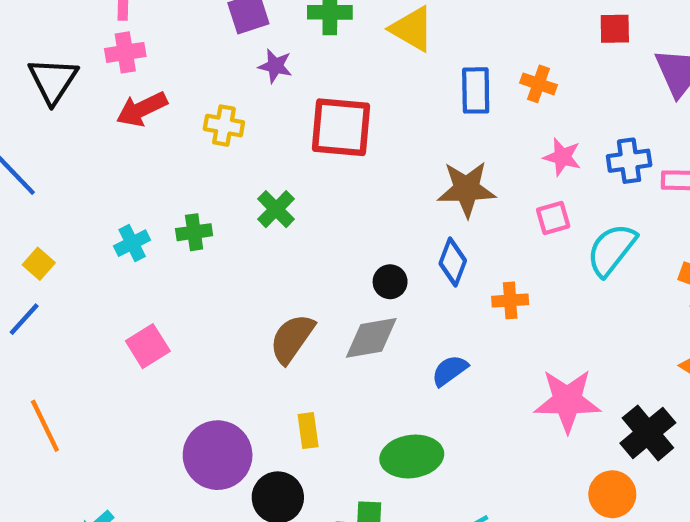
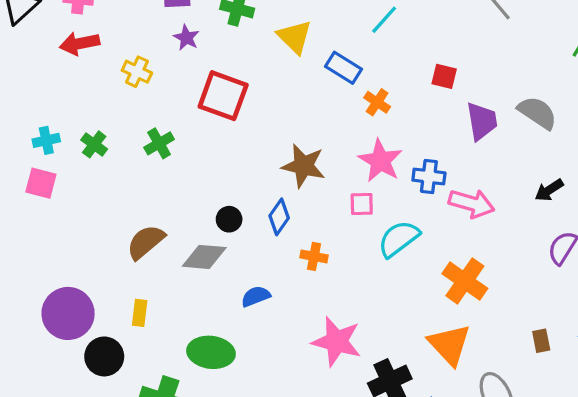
blue rectangle: (476, 90) -> (343, 68), moved, turned -72
pink star: (562, 157) -> (380, 161), size x1.5
green cross: (194, 232) -> (94, 144), turned 30
pink square: (148, 346) -> (41, 183), moved, turned 32

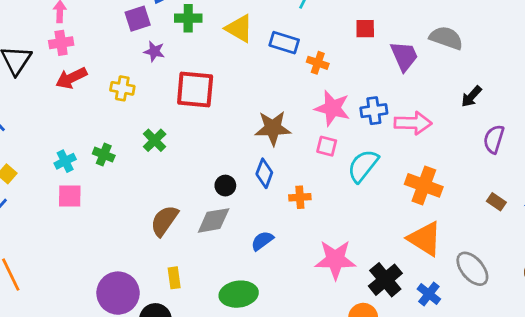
pink square: (362, 204) -> (327, 146), turned 30
brown rectangle: (541, 341) -> (496, 202), moved, turned -30

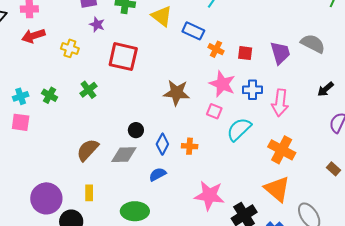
red square: (365, 29) -> (245, 53), moved
pink arrow: (413, 123) -> (280, 103), turned 88
blue diamond: (264, 173) -> (162, 144), moved

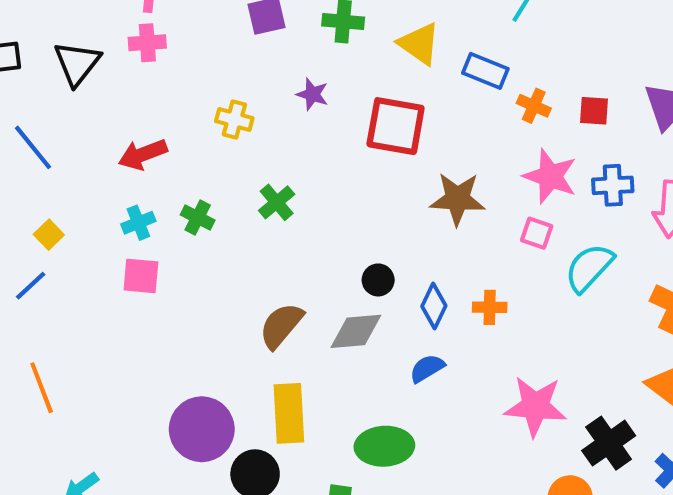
purple star: (97, 24) -> (312, 94), moved
red arrow: (33, 36) -> (143, 154), moved
red square: (123, 57) -> (396, 126), moved
yellow rectangle: (89, 193) -> (289, 413), size x1.8

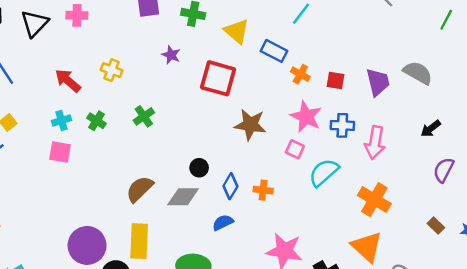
yellow cross: (234, 120) -> (112, 70), moved
red arrow: (143, 154) -> (68, 81), turned 56

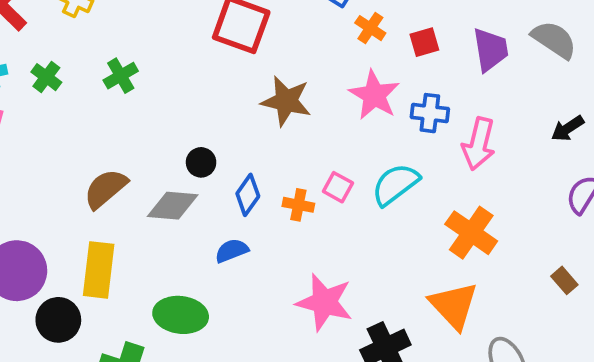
red square: (335, 81) -> (424, 42), turned -30
pink square: (295, 149) -> (338, 187), moved

